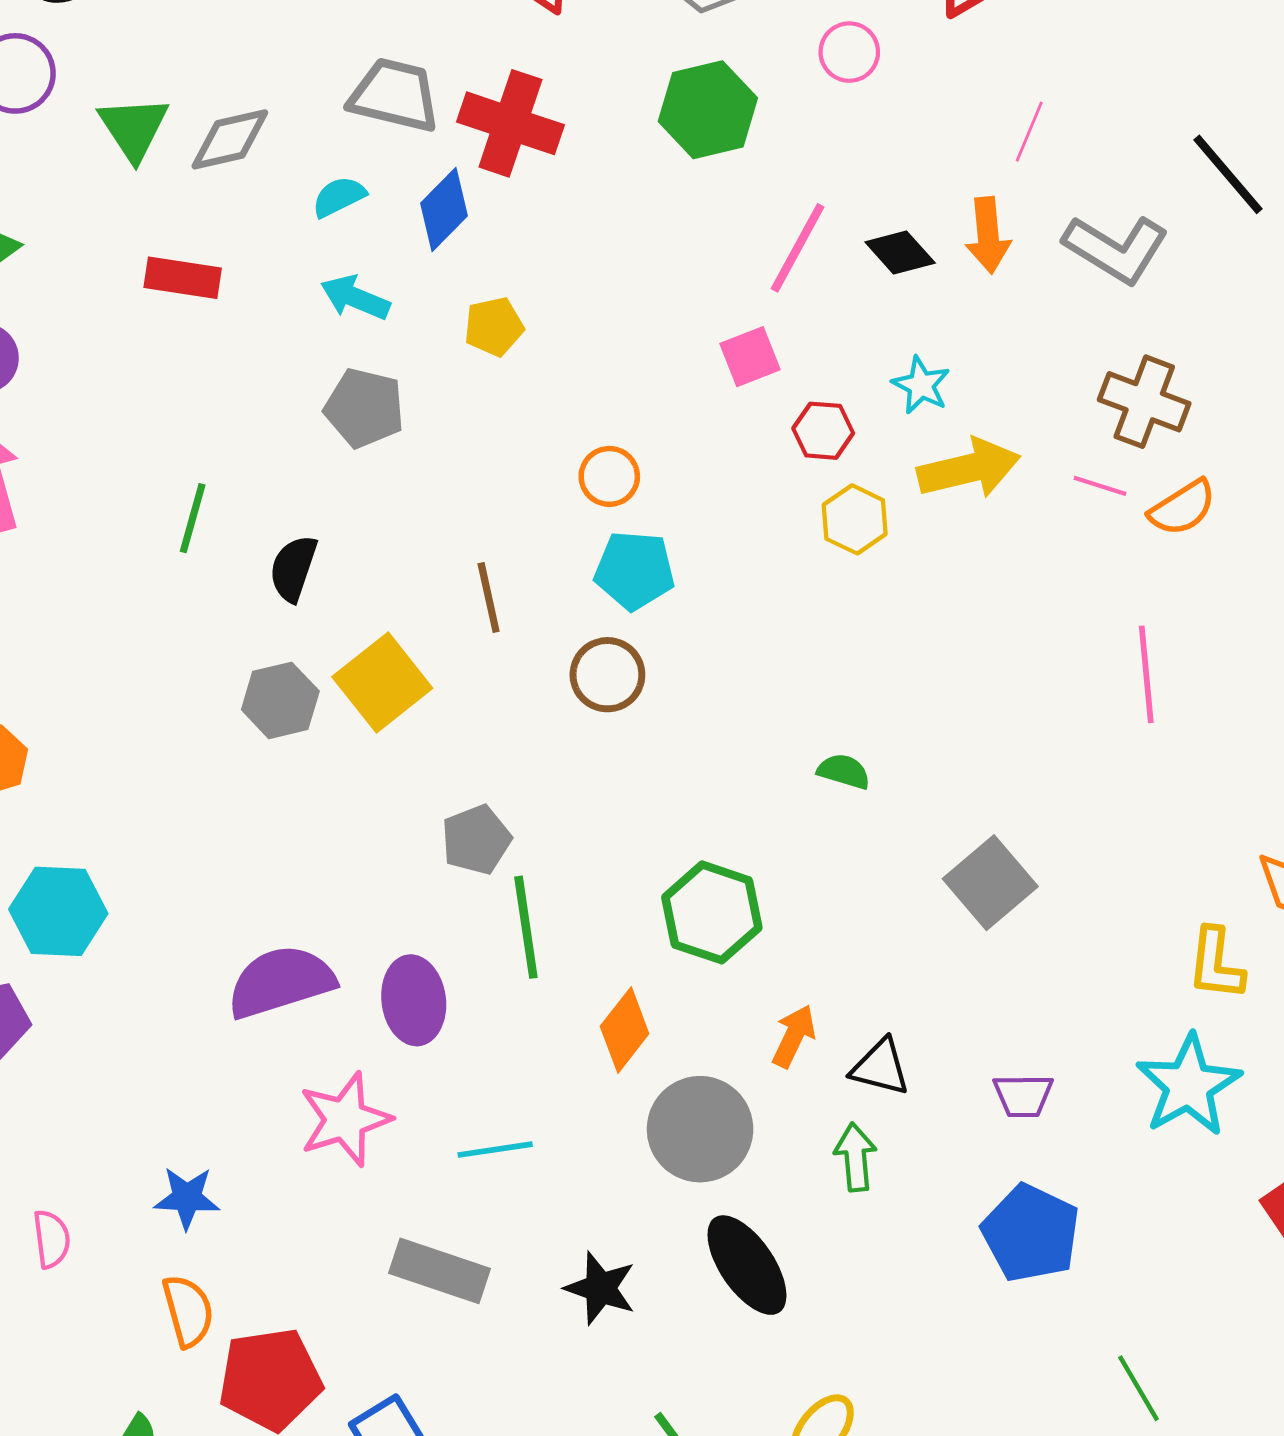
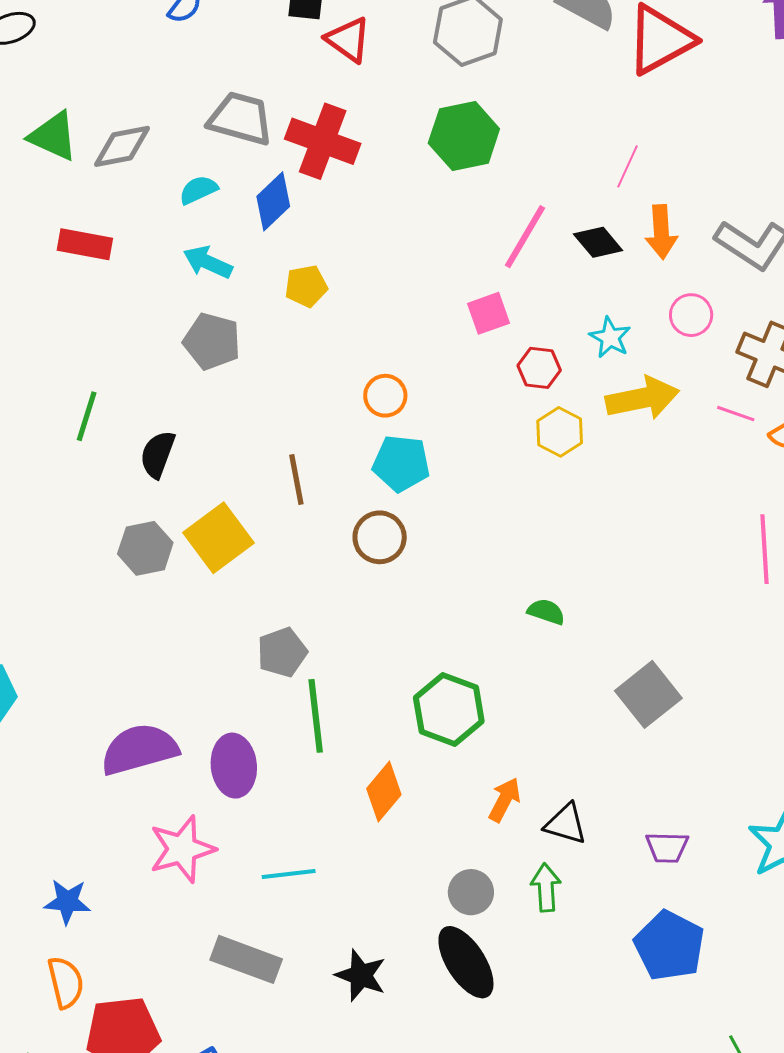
pink circle: (849, 52) -> (691, 315), moved
green triangle: (134, 128) -> (53, 136), turned -34
pink line: (1029, 132) -> (628, 166), moved
gray circle: (700, 1129) -> (471, 892), moved, size x0.6

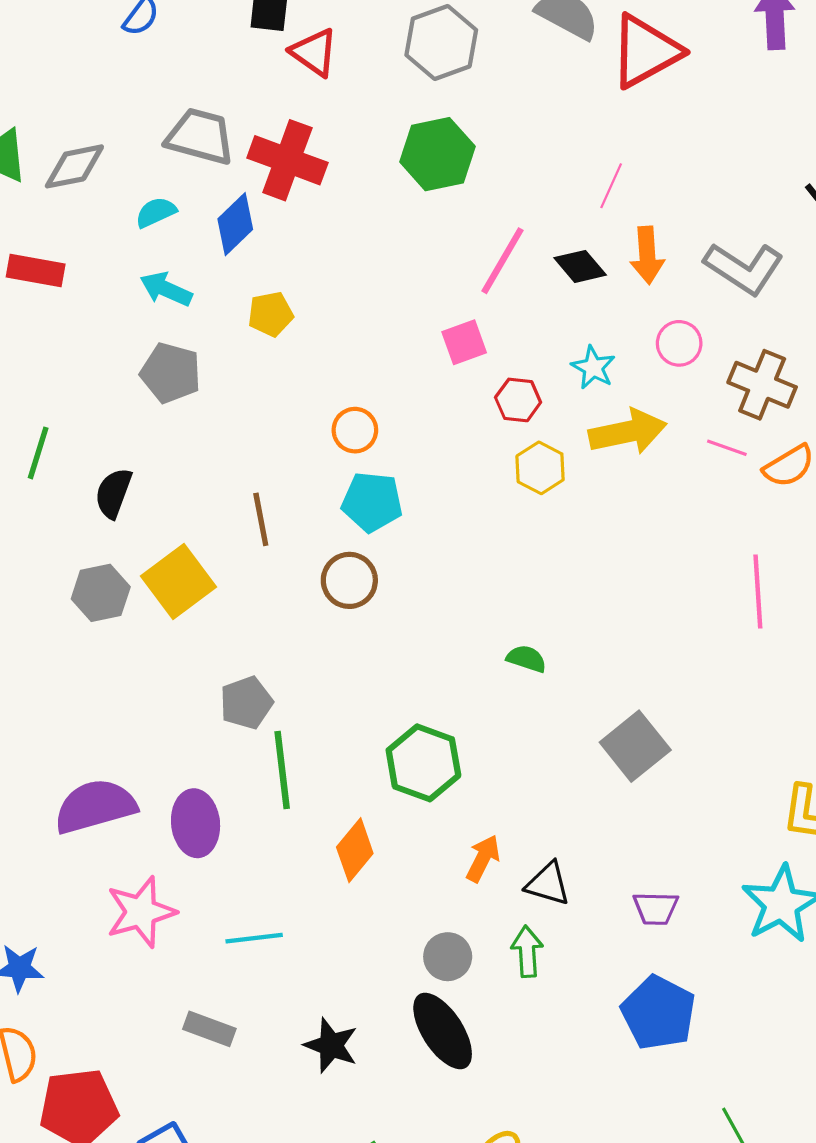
gray rectangle: (246, 959) -> (209, 1029), size x0.7

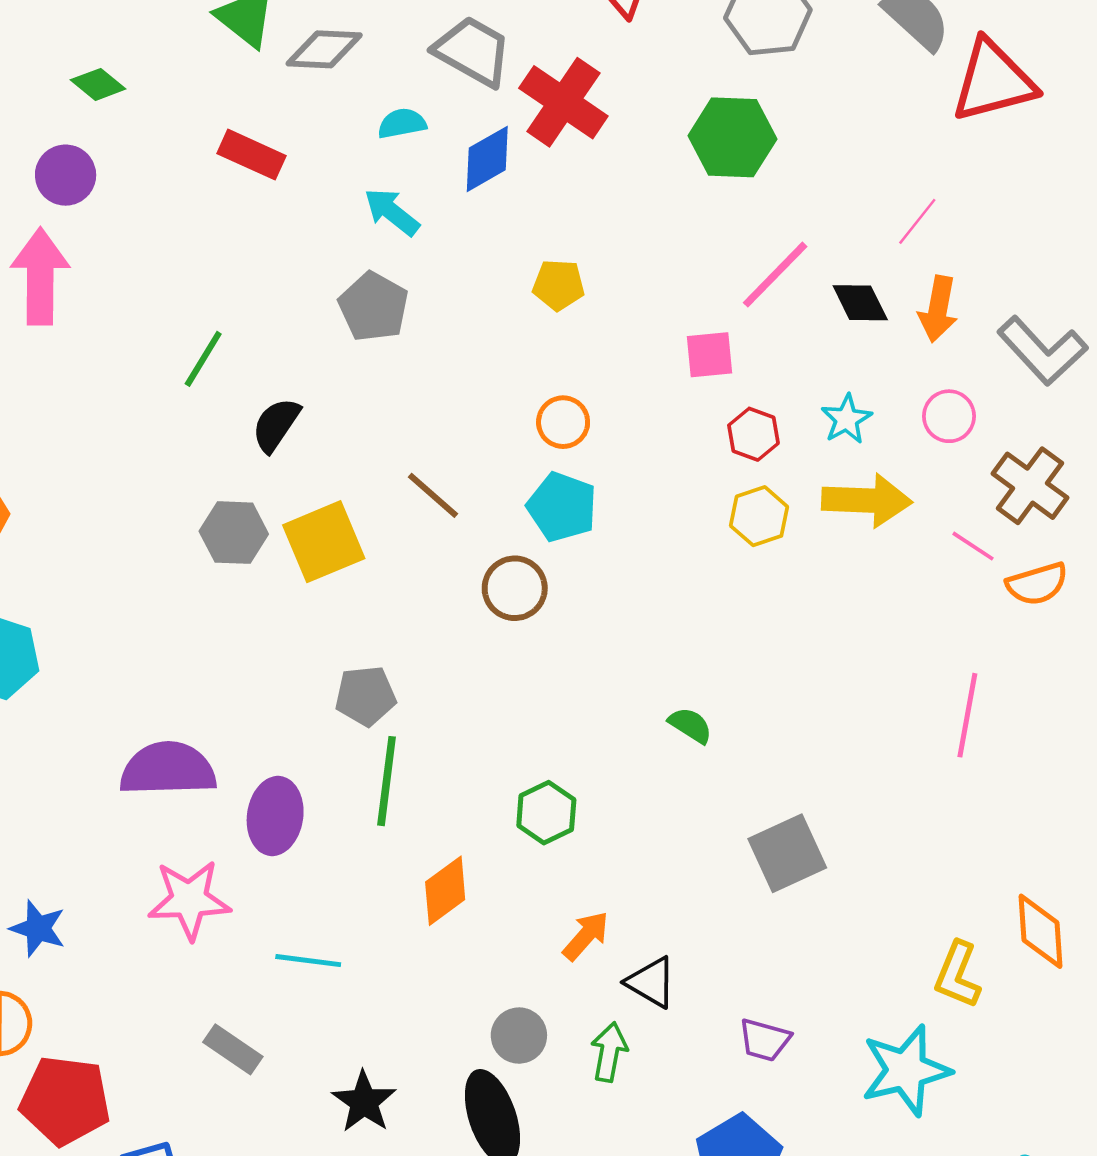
yellow pentagon: (271, 314) -> (558, 285), moved
brown line: (261, 519) -> (433, 495), turned -52
green hexagon: (423, 763) -> (546, 813), size x0.7

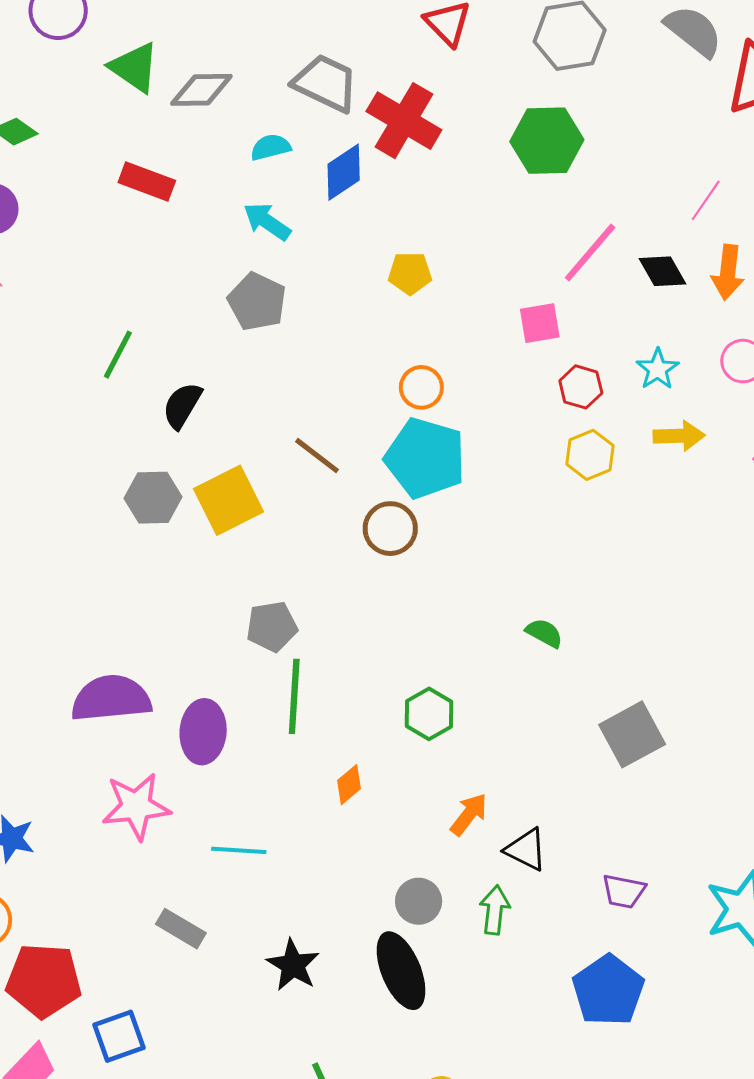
yellow arrow: (867, 500) -> (679, 436), size x0.7
cyan pentagon: (562, 507) -> (425, 458), size x1.4
orange diamond: (445, 891) -> (349, 785), size x0.7

